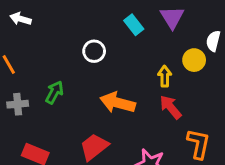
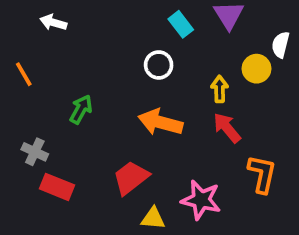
white arrow: (21, 19) -> (53, 22), moved
white circle: (94, 51) -> (159, 65), moved
gray cross: (18, 104) -> (35, 152), moved, turned 30

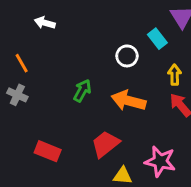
cyan rectangle: (181, 24) -> (157, 39), moved
green arrow: (81, 109) -> (82, 91), moved
gray cross: (35, 152) -> (17, 95), moved

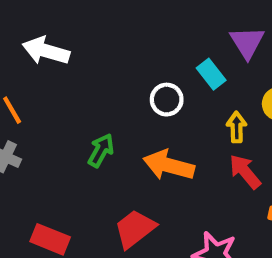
white arrow: (45, 23) -> (46, 51), size x1.5

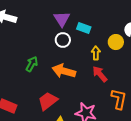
purple triangle: (247, 42) -> (62, 19), moved
cyan rectangle: (211, 74) -> (84, 28), turned -32

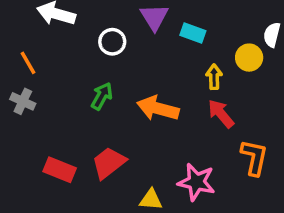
white circle: (63, 40) -> (112, 42), moved
red trapezoid: (48, 101) -> (109, 163), moved

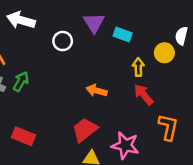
green arrow: (102, 96) -> (21, 81), moved
orange arrow: (158, 108) -> (97, 91), size x0.7
red trapezoid: (109, 163) -> (85, 130), moved

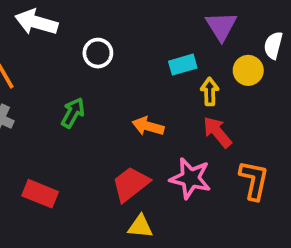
purple triangle: (94, 23) -> (221, 26), moved
cyan rectangle: (123, 35) -> (183, 65), moved, turned -36
green arrow: (21, 81) -> (73, 113), moved
pink star: (125, 145) -> (190, 178), moved

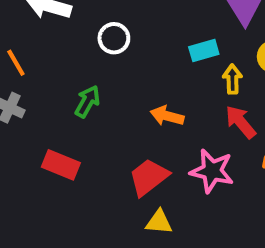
red rectangle: (40, 194) -> (61, 165), moved

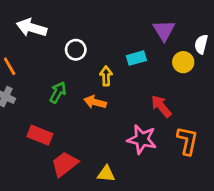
yellow arrow: (232, 79) -> (106, 76), moved
orange arrow: (167, 116) -> (95, 102), moved
red trapezoid: (149, 177) -> (65, 164), moved

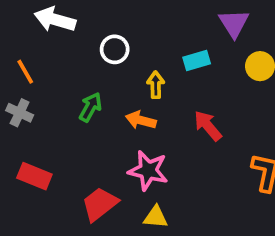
red arrow: (161, 106) -> (208, 126), moved
red rectangle: (40, 135) -> (34, 176), moved
pink star: (142, 139) -> (148, 171), moved

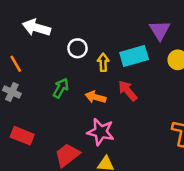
cyan rectangle: (197, 61) -> (134, 56), size x1.5
yellow arrow: (156, 85) -> (103, 62), moved
red arrow: (208, 126) -> (128, 91), moved

